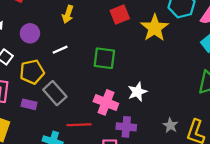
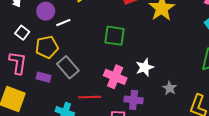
white line: (60, 50) -> (63, 23), moved
gray star: (170, 125) -> (170, 88), moved

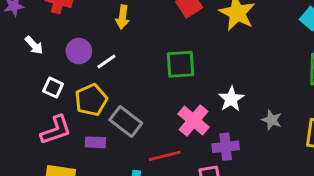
pink L-shape: (18, 63) -> (56, 130), turned 75
pink cross: (115, 77) -> (194, 121), turned 30

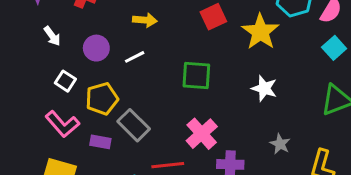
yellow arrow: (123, 17) -> (145, 20), turned -100
white line: (106, 62) -> (135, 57), moved
white star: (231, 99) -> (264, 88), moved, turned -30
pink L-shape: (56, 130) -> (62, 124), turned 60

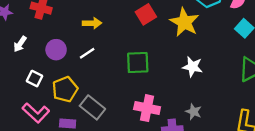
white arrow: (52, 36) -> (20, 44), turned 77
pink cross: (202, 134) -> (147, 108), turned -30
gray star: (280, 144) -> (194, 112), moved

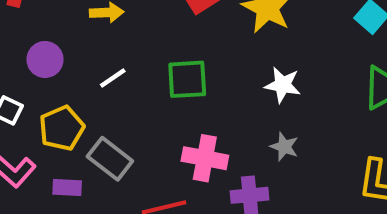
white line: (87, 53) -> (113, 78), moved
gray star: (194, 112) -> (284, 147), moved

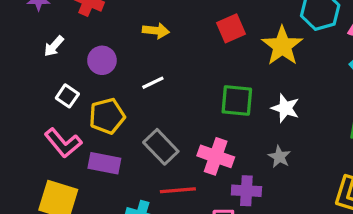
green square: (187, 79) -> (237, 100), moved
gray rectangle: (110, 159) -> (161, 147), moved
purple rectangle: (67, 187) -> (104, 163), size x1.4

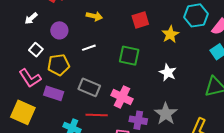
yellow star: (282, 46) -> (170, 34), size x0.7
green square: (237, 100) -> (129, 56), moved
gray rectangle: (161, 147) -> (89, 87), turned -30
gray star: (279, 157) -> (166, 114), moved, size x1.6

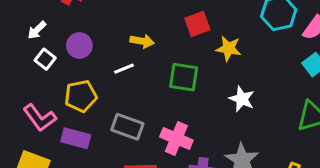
yellow arrow: (94, 16) -> (142, 41), moved
yellow star: (170, 34) -> (229, 49), moved, turned -30
white square: (36, 50) -> (45, 59), moved

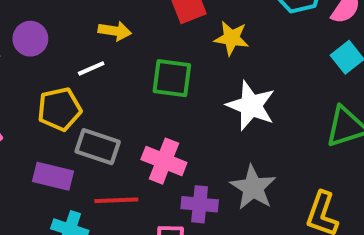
yellow pentagon: (81, 96) -> (59, 109), moved
white star: (242, 99) -> (251, 106), size x1.4
purple rectangle: (76, 138) -> (53, 176), moved

